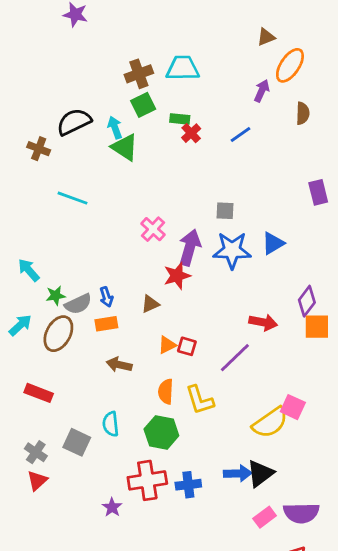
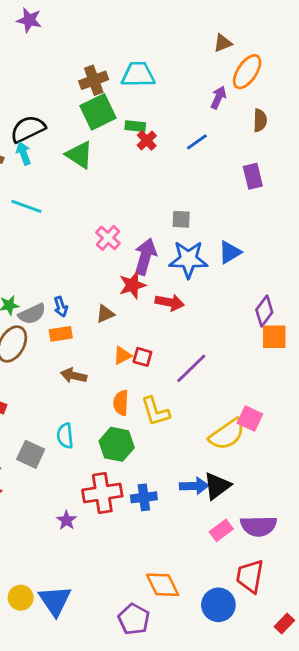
green square: (143, 105) -> (98, 112), size x1.4
cyan arrow: (115, 127) -> (23, 153), moved
purple rectangle: (318, 192) -> (253, 176), moved
red arrow: (263, 322) -> (170, 302), moved

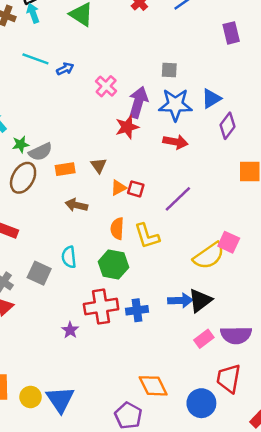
red arrow: (170, 302) -> (175, 142), moved
blue arrow: (61, 307) -> (65, 69), moved, turned -98
purple diamond: (264, 311) -> (227, 126), moved
brown triangle: (105, 314) -> (99, 165), moved, turned -42

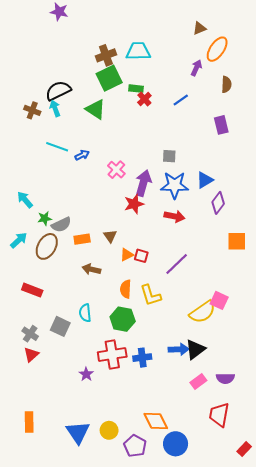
purple semicircle: (236, 335) -> (225, 378), size x0.7
yellow circle: (31, 397) -> (109, 430), moved
blue circle: (201, 403) -> (176, 444), moved

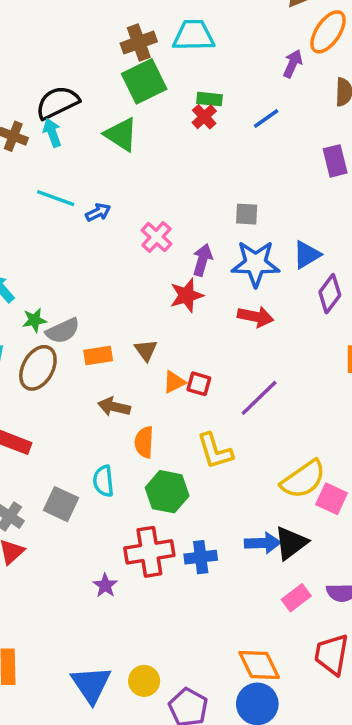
green rectangle: (136, 89) -> (210, 99), moved
purple arrow: (143, 183) -> (202, 260), size x0.7
orange semicircle: (126, 289) -> (144, 442), moved
pink square: (219, 300) -> (332, 499), moved
orange diamond: (156, 421) -> (259, 665), moved

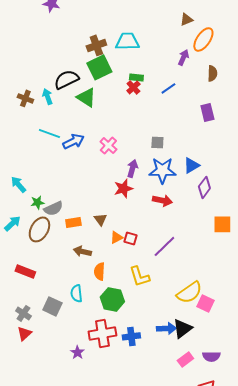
black semicircle: (57, 103) -> (66, 79), moved
blue arrow: (98, 212) -> (73, 141), size x1.5
pink cross: (156, 237) -> (108, 145), moved

